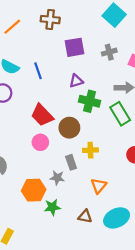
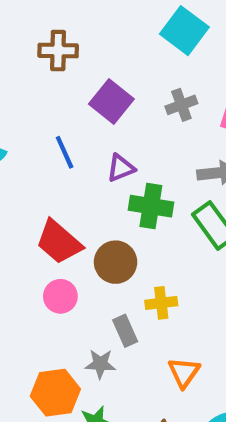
purple square: (75, 47) -> (111, 101), turned -36
blue line: (38, 71) -> (65, 152), moved

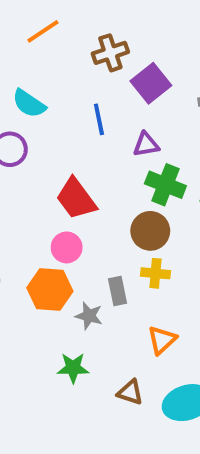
brown cross: (58, 51) -> (110, 53), moved, turned -32
brown circle: (116, 262) -> (150, 231), moved
orange hexagon: (55, 393) -> (50, 289), moved

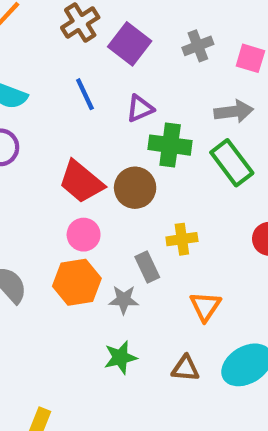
brown circle: (150, 231) -> (135, 188), moved

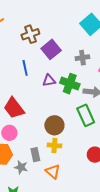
green cross: (170, 145) -> (70, 84), moved
brown circle: (135, 188) -> (54, 125), moved
orange triangle: (205, 306) -> (53, 171), moved, turned -35

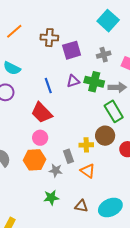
brown cross: (30, 34) -> (49, 38), turned 30
purple square: (51, 49) -> (72, 50), turned 30
blue line: (25, 68) -> (48, 86), moved
brown circle: (54, 125) -> (105, 136), moved

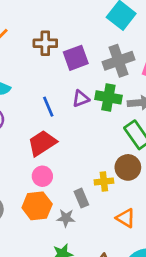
gray cross: (104, 55) -> (119, 61), size x1.6
red trapezoid: (42, 113) -> (42, 143), turned 105
orange triangle: (88, 171) -> (126, 218), moved

